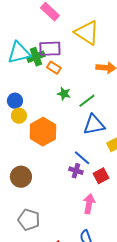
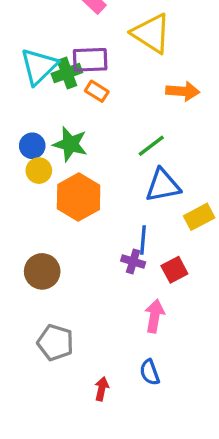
cyan triangle: (19, 53) -> (39, 66), turned -30
green star: (64, 94) -> (70, 144), moved, size x1.5
blue line: (82, 158) -> (143, 240), turned 54

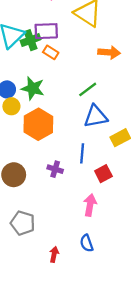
purple cross: (133, 261) -> (55, 169), moved

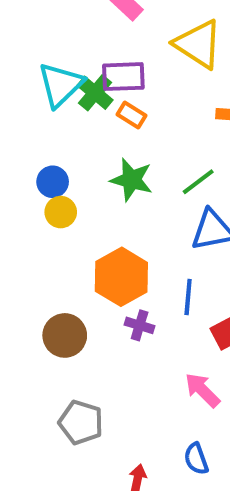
green cross: (31, 40) -> (95, 93), turned -30
green star: (33, 88) -> (131, 180), moved
orange hexagon: (38, 124) -> (121, 277), moved
pink arrow: (90, 205) -> (202, 390), turned -55

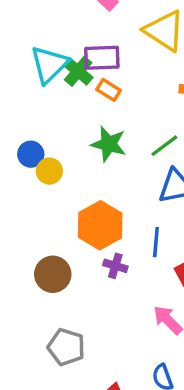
blue circle: (53, 182) -> (31, 154), moved

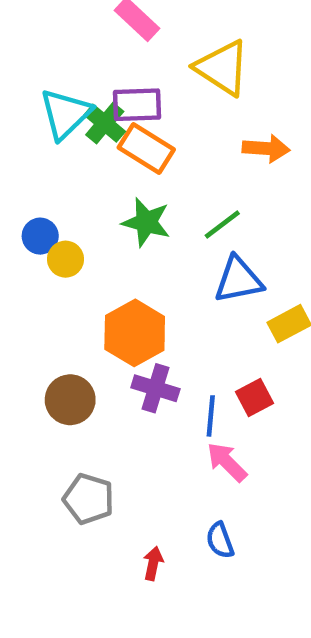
orange rectangle: (109, 90) -> (146, 148), size x1.6
blue line: (156, 242) -> (211, 416), moved
purple cross: (115, 266) -> (155, 388), size x1.4

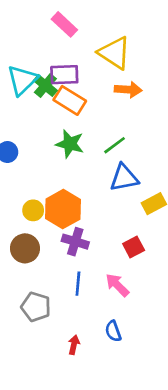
orange arrow: (266, 148) -> (128, 90), moved
yellow circle: (66, 259) -> (33, 210), moved
blue line: (211, 416) -> (78, 284), moved

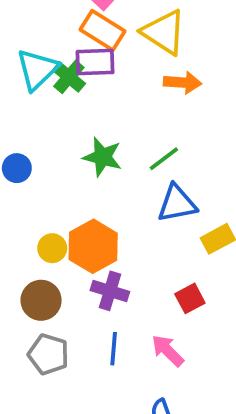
orange rectangle: (70, 100) -> (102, 30), moved
gray pentagon: (36, 307) -> (48, 354), moved

